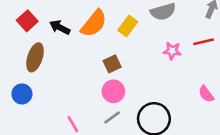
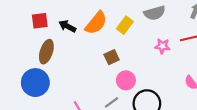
red square: (27, 21) -> (40, 21), turned 35
pink circle: (113, 91) -> (126, 80), moved
blue circle: (22, 94) -> (35, 83), size x1.6

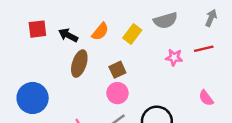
orange semicircle: (96, 23) -> (100, 32), size x0.7
brown ellipse: (46, 52) -> (79, 64), moved
pink circle: (126, 80) -> (117, 93), moved

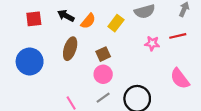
black arrow: (68, 35) -> (66, 16), moved
blue circle: (33, 98) -> (30, 61), moved
pink semicircle: (206, 98) -> (180, 79), size x1.5

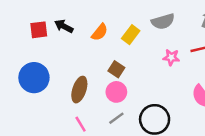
black arrow: (66, 16) -> (64, 26), moved
brown ellipse: (70, 49) -> (79, 90), moved
brown square: (103, 54) -> (116, 69), turned -32

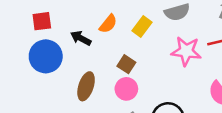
black arrow: (64, 26) -> (81, 38), moved
pink star: (171, 57) -> (186, 51), size x1.6
blue circle: (34, 78) -> (46, 56), moved

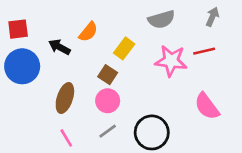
yellow rectangle: (142, 26) -> (124, 48), moved

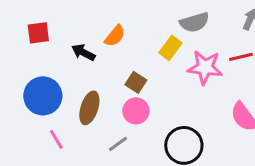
yellow rectangle: (124, 48) -> (170, 48), moved
blue circle: (22, 66) -> (43, 96), moved
gray line: (108, 131) -> (118, 144), moved
pink line: (66, 138) -> (56, 139), moved

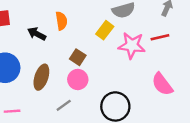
orange semicircle: (115, 36) -> (61, 21), turned -48
pink line: (56, 139) -> (12, 111), moved, turned -63

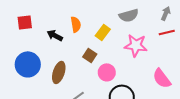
yellow rectangle: (105, 30) -> (103, 32), moved
red line: (160, 37) -> (167, 32), moved
pink circle: (78, 79) -> (107, 72), moved

